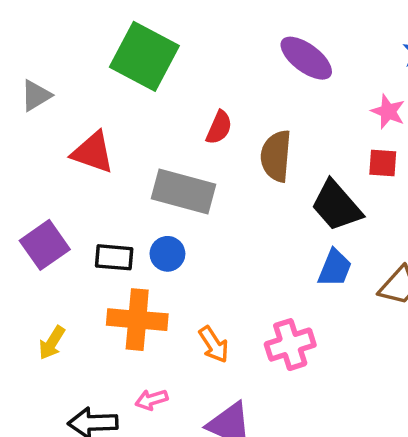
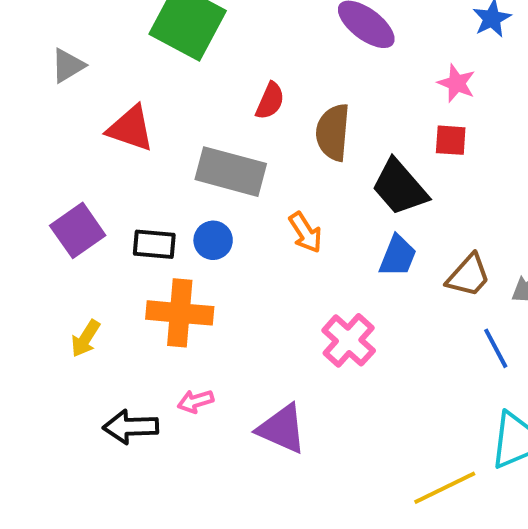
orange arrow: (214, 345) -> (305, 232), moved
pink cross: (290, 345) -> (349, 340), turned -30

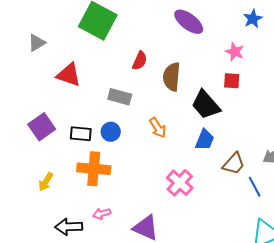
gray rectangle: (231, 172) -> (120, 97), size x0.7
brown trapezoid: (468, 276) -> (234, 164), moved

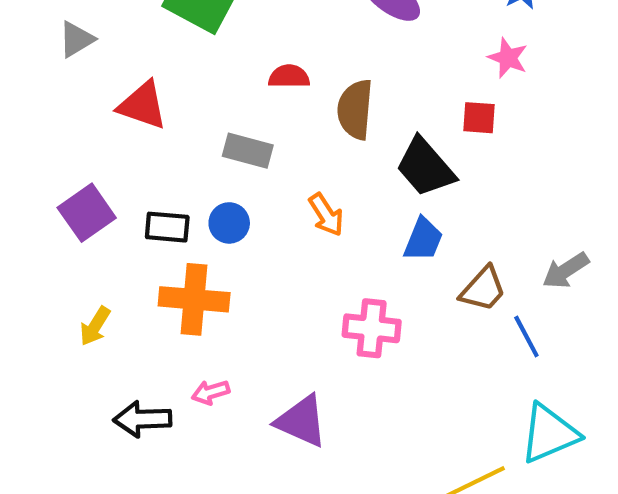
pink star: (235, 52) -> (508, 58), moved
red semicircle: (140, 61) -> (289, 76), turned -114
pink cross: (180, 183) -> (372, 328), turned -36

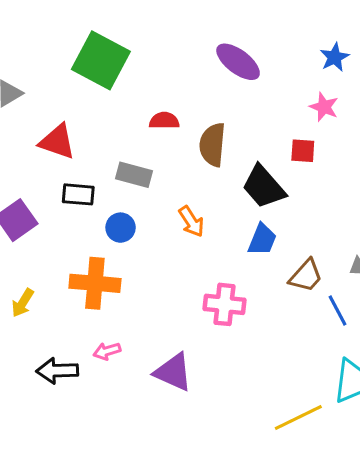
black rectangle: (167, 227) -> (78, 194), moved

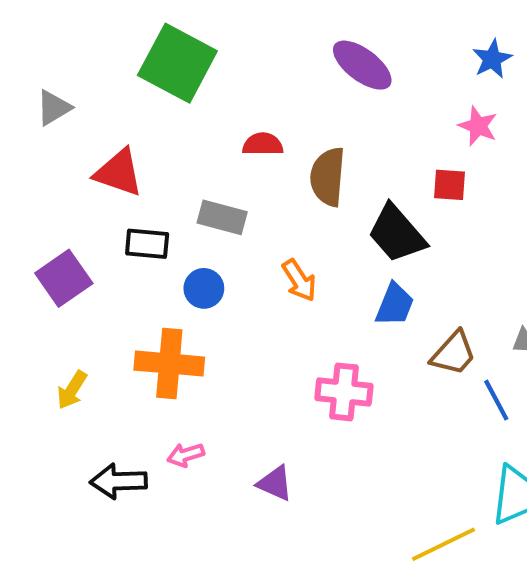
purple triangle: (173, 372) -> (275, 483), size x0.7

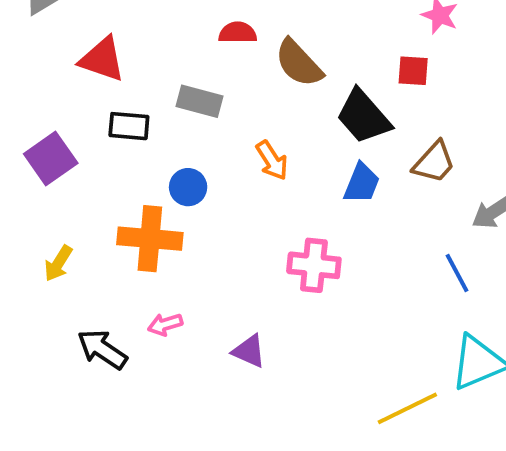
brown semicircle: (328, 177) -> (299, 63), turned -48
blue circle: (204, 288) -> (188, 187), moved
brown trapezoid: (454, 353) -> (434, 162), moved
black arrow: (119, 481) -> (102, 349), turned 36

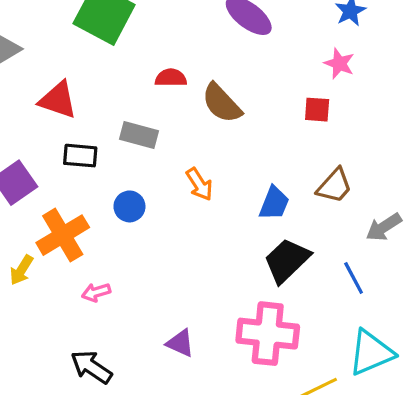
black trapezoid: (364, 117) -> (287, 260), moved, turned 87
orange cross: (150, 239) -> (63, 235), moved, turned -36
pink cross: (314, 265) -> (268, 334), moved, size x1.4
pink arrow: (165, 324) -> (96, 292), moved
black arrow: (102, 349) -> (91, 367), moved

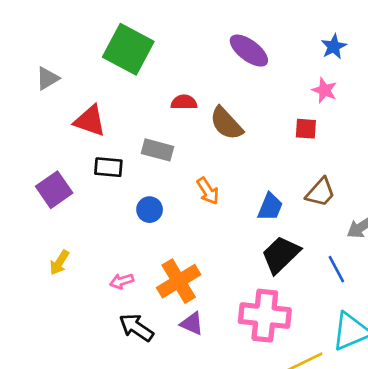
orange cross: (63, 235) -> (179, 281), moved
black arrow: (91, 367) -> (136, 328), moved

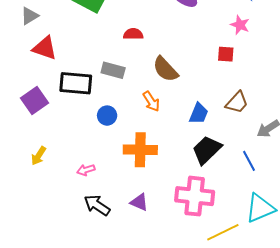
red triangle: (90, 121) -> (45, 48), moved
brown semicircle: (226, 123) -> (165, 69), moved
black rectangle: (108, 167) -> (76, 83), size x1.5
orange cross: (179, 281) -> (140, 150), moved, turned 32

